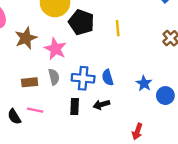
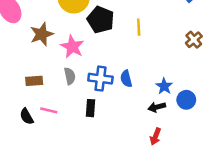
brown rectangle: (30, 82) -> (34, 81), moved
black arrow: (101, 105) -> (157, 107), moved

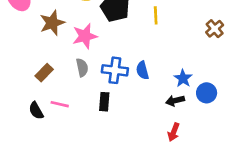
pink star: (72, 47) -> (85, 36), turned 30
brown rectangle: (34, 81) -> (44, 73), turned -42

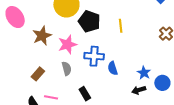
blue cross: (115, 70) -> (94, 56), moved
black rectangle: (104, 102) -> (85, 94), turned -32

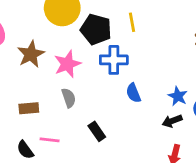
yellow line: (121, 26) -> (132, 22), moved
blue cross: (94, 56) -> (114, 60), moved
brown rectangle: (38, 74) -> (29, 108), turned 48

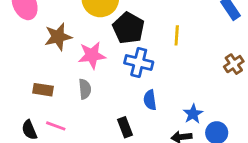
yellow line: (132, 22) -> (177, 35), moved
black rectangle: (97, 131) -> (125, 127), moved

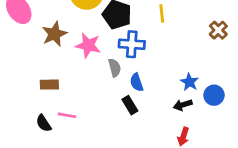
pink star: (92, 55) -> (88, 45), turned 30
gray semicircle: (85, 89) -> (115, 68), moved
blue semicircle: (150, 100) -> (137, 82), moved

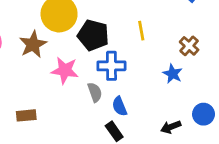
brown cross: (218, 30) -> (189, 46), moved
brown star: (54, 34) -> (33, 44), moved
blue star: (189, 82) -> (173, 74), moved

